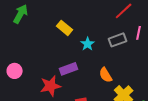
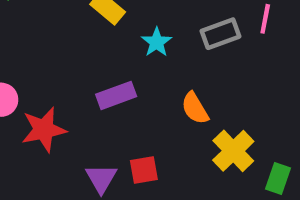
red star: (51, 86) -> (44, 130), moved

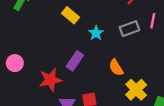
purple rectangle: (116, 95) -> (75, 61), turned -36
red star: (44, 130) -> (50, 80), moved

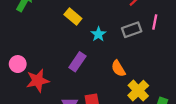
red star: (50, 80) -> (38, 81), moved

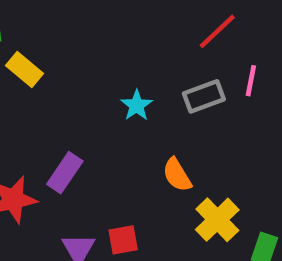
yellow rectangle: (73, 16) -> (25, 69), moved
purple rectangle: (77, 62) -> (65, 173), moved

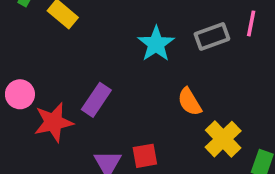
cyan star: (137, 105) -> (156, 44), size x1.4

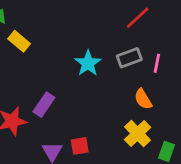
pink line: (251, 23) -> (157, 63), moved
orange semicircle: (190, 102) -> (143, 99), moved

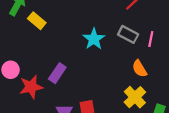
gray rectangle: (129, 58) -> (128, 34), turned 48

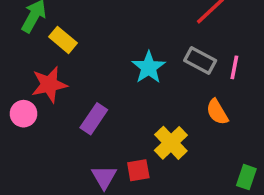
red star: (31, 87) -> (49, 85), moved
yellow cross: (135, 97) -> (171, 143), moved

